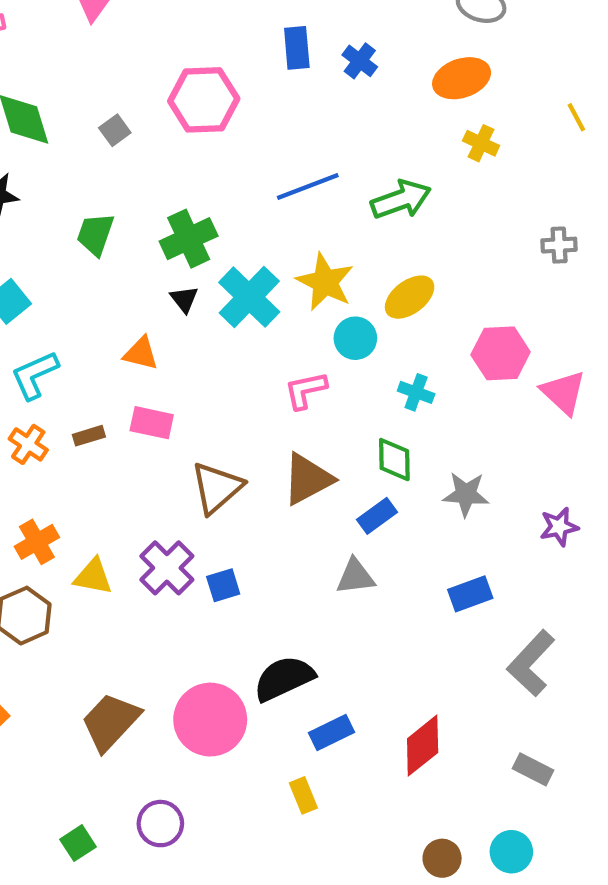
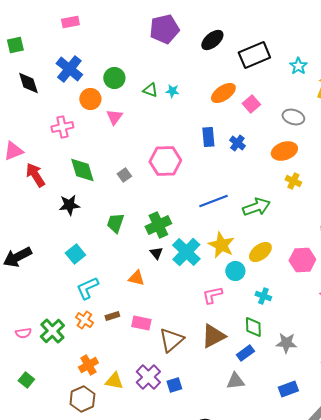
pink hexagon: (501, 353) -> (302, 260), moved
pink rectangle: (152, 423) -> (141, 323), moved

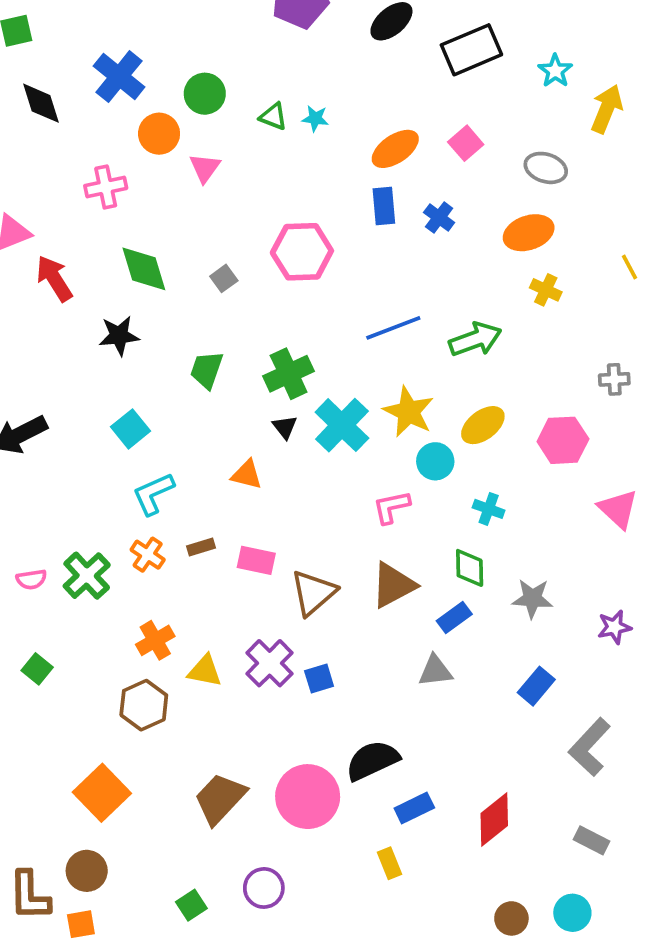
orange ellipse: (223, 93) -> (395, 149), moved
blue rectangle: (288, 389) -> (536, 686), turned -30

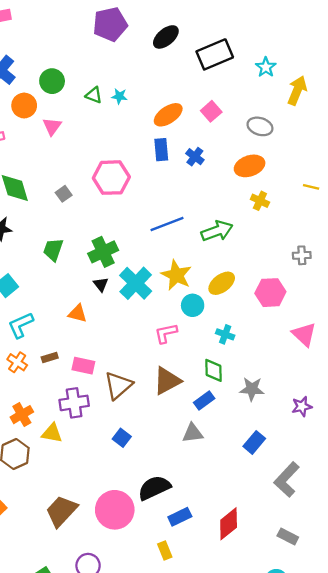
yellow line: (630, 267) -> (311, 187), turned -49
purple cross: (270, 663) -> (74, 403), moved, turned 36
blue square: (319, 678) -> (122, 438), turned -36

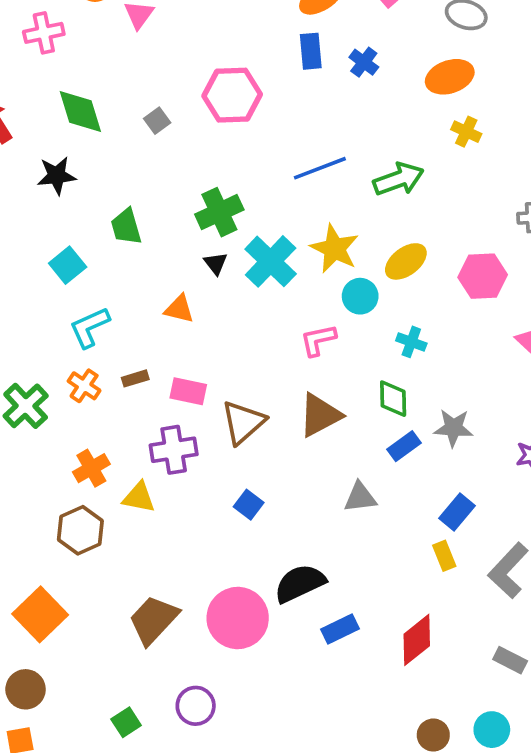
green trapezoid: (53, 250) -> (126, 227), moved, turned -35
blue rectangle: (204, 401) -> (404, 446), moved
yellow rectangle: (165, 550) -> (444, 556), moved

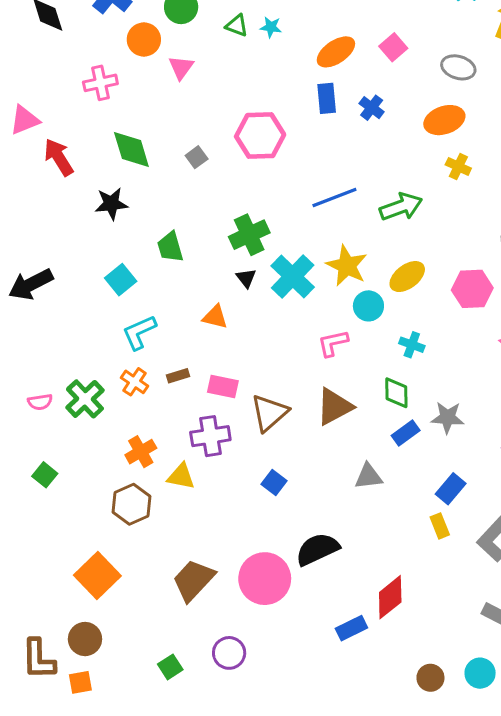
blue rectangle: (340, 629) -> (351, 628), moved
red diamond: (417, 640) -> (390, 597), moved

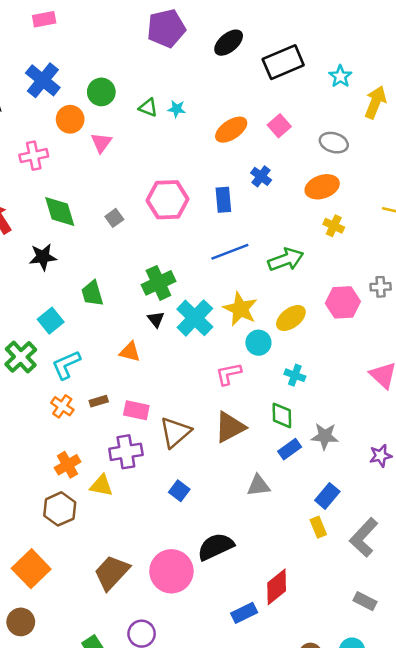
blue rectangle: (327, 98) -> (223, 200), moved
pink hexagon: (472, 289) -> (343, 302), moved
green cross: (85, 399) -> (21, 357), moved

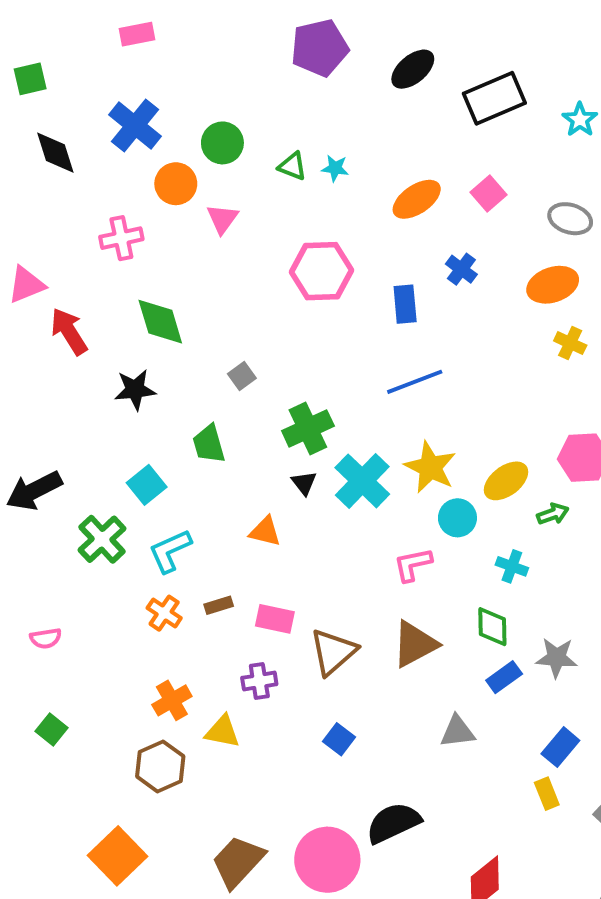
pink hexagon: (168, 200) -> (321, 271), moved
gray square: (114, 218) -> (242, 376), moved
green arrow: (286, 260) -> (553, 514), moved, size x0.6
purple cross: (126, 452) -> (259, 681), size x0.7

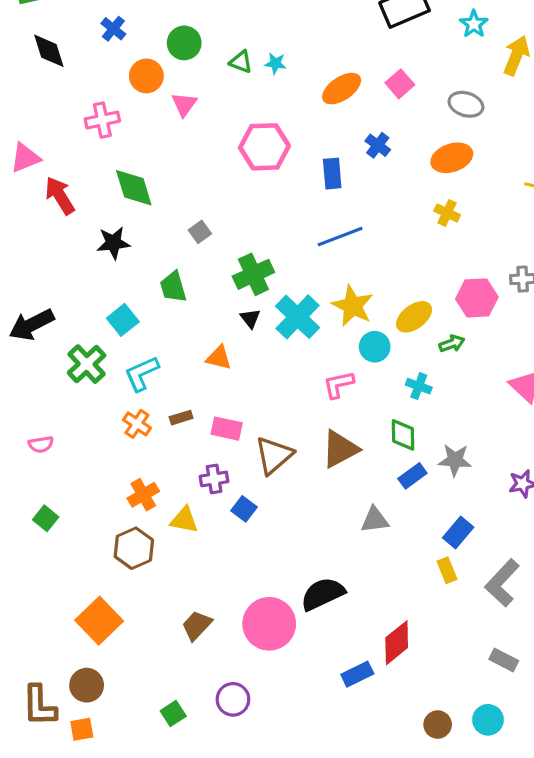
blue cross: (135, 125) -> (113, 29), size x0.6
yellow cross: (570, 343) -> (447, 213), moved
blue square: (339, 739) -> (244, 509), moved
brown trapezoid: (238, 862) -> (197, 625), size x0.7

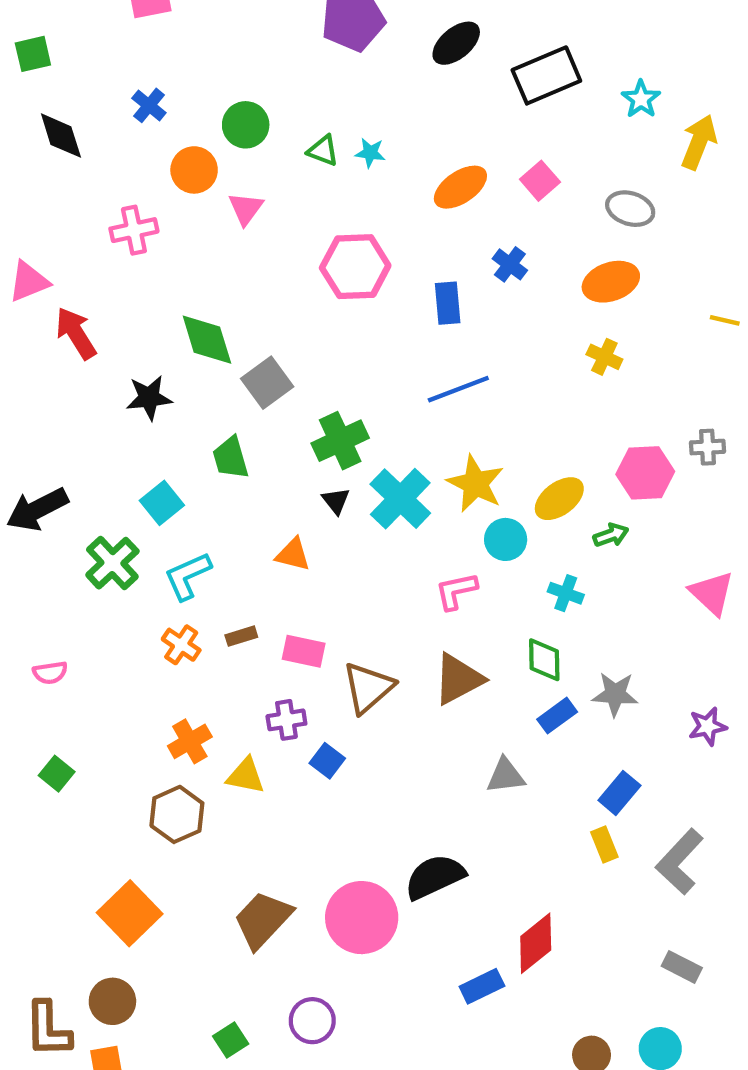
green diamond: (134, 188) -> (207, 340), moved
gray square: (200, 232) -> (267, 383), size x1.6
brown trapezoid: (197, 625) -> (263, 920), size x1.4

